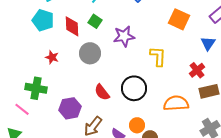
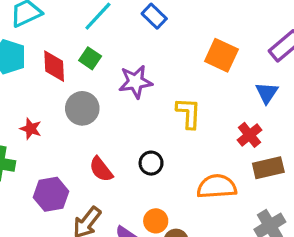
red star: (52, 57) -> (31, 129), moved
black circle: (134, 88) -> (151, 163), size x0.6

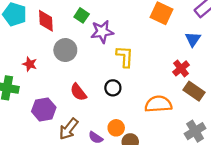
green square: (90, 58) -> (82, 15), moved
yellow L-shape: (189, 113) -> (125, 57), moved
brown rectangle: (268, 168) -> (194, 91), turned 48

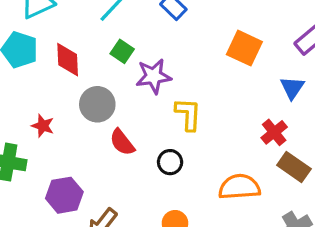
red semicircle: (78, 92) -> (122, 142), moved

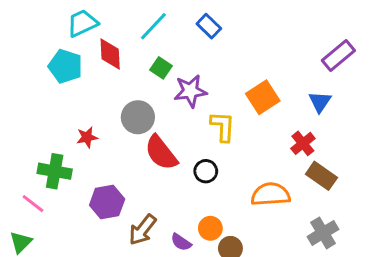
orange square: (244, 48) -> (263, 97), moved, turned 32
red diamond: (68, 60) -> (110, 54), moved
red star: (43, 126) -> (87, 137), turned -30
red semicircle: (122, 142) -> (161, 153), size x1.4

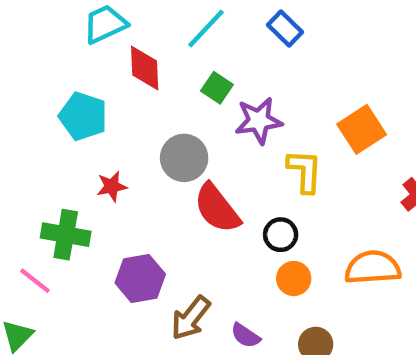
cyan pentagon: (65, 66) -> (83, 116), moved
orange circle: (210, 228) -> (294, 279), moved

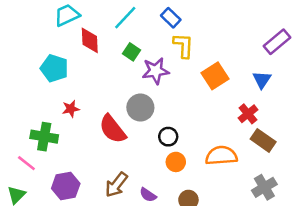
gray circle: (184, 158) -> (140, 108), moved
yellow L-shape: (305, 171) -> (183, 46), moved
red semicircle: (217, 208) -> (113, 129), moved
purple hexagon: (140, 279) -> (66, 186), moved

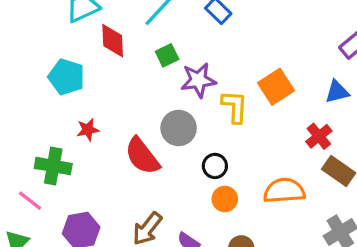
yellow L-shape: (183, 46) -> (235, 107), moved
green square: (132, 52) -> (167, 55), turned 30
blue triangle: (262, 80) -> (337, 92), turned 42

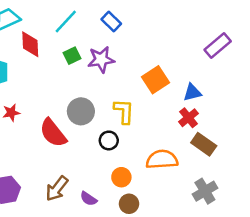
purple star: (198, 80) -> (101, 59), moved
blue triangle: (337, 92) -> (192, 92), moved
yellow L-shape: (235, 107) -> (124, 111), moved
orange circle: (225, 199) -> (121, 177), moved

